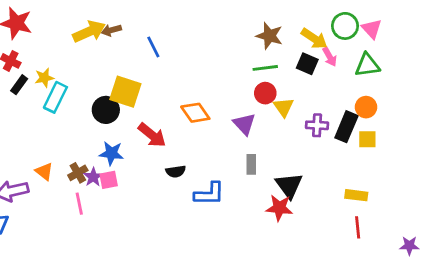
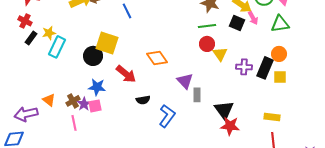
purple triangle: (244, 124) -> (185, 81), moved
blue L-shape: (209, 194) -> (167, 116), turned -55
red star: (279, 208) -> (230, 126), moved

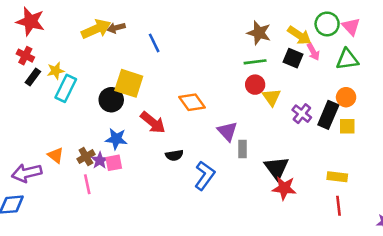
purple cross: (244, 67) -> (302, 114), turned 35

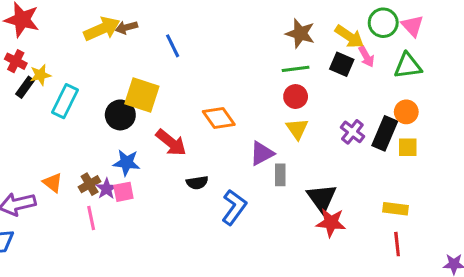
yellow star: (56, 71) -> (40, 75), moved
yellow triangle: (272, 97) -> (297, 129), moved
purple triangle: (227, 131) -> (262, 153), turned 45

